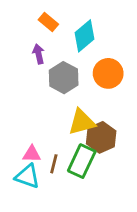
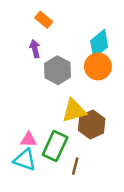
cyan diamond: (84, 36) -> (99, 44), moved
green rectangle: (82, 161) -> (55, 146), moved
brown line: (54, 164) -> (75, 166), moved

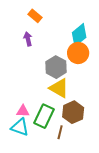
gray hexagon: (58, 70) -> (56, 67), moved
yellow triangle: (74, 111) -> (59, 88), turned 45
brown hexagon: (92, 124) -> (73, 112), moved

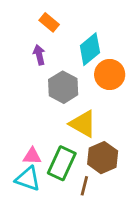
cyan diamond: (79, 35) -> (90, 49), moved
gray hexagon: (56, 67) -> (63, 87), moved

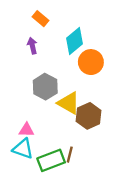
gray hexagon: (63, 87) -> (45, 87), moved
brown hexagon: (103, 158) -> (89, 116), moved
green rectangle: (62, 163) -> (51, 160), moved, turned 44

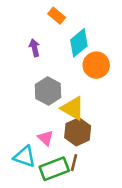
orange rectangle: (41, 19) -> (57, 16), moved
brown hexagon: (89, 116) -> (78, 132), moved
pink triangle: (26, 130) -> (46, 138), moved, turned 42

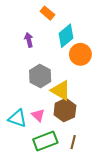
cyan triangle: (25, 156) -> (17, 118), moved
brown line: (74, 163) -> (73, 142), moved

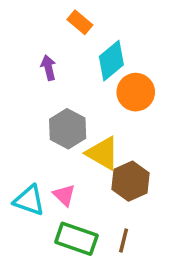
brown hexagon: (65, 110) -> (131, 181), moved
green rectangle: (45, 141) -> (76, 239), turned 40

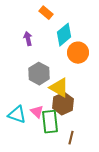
brown hexagon: (131, 181) -> (63, 104), moved
green rectangle: (76, 239) -> (50, 122), moved, turned 65

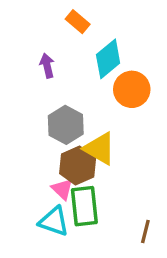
brown hexagon: (63, 104) -> (78, 166), moved
cyan triangle: (17, 115) -> (54, 221), moved
brown line: (71, 138) -> (145, 232), moved

